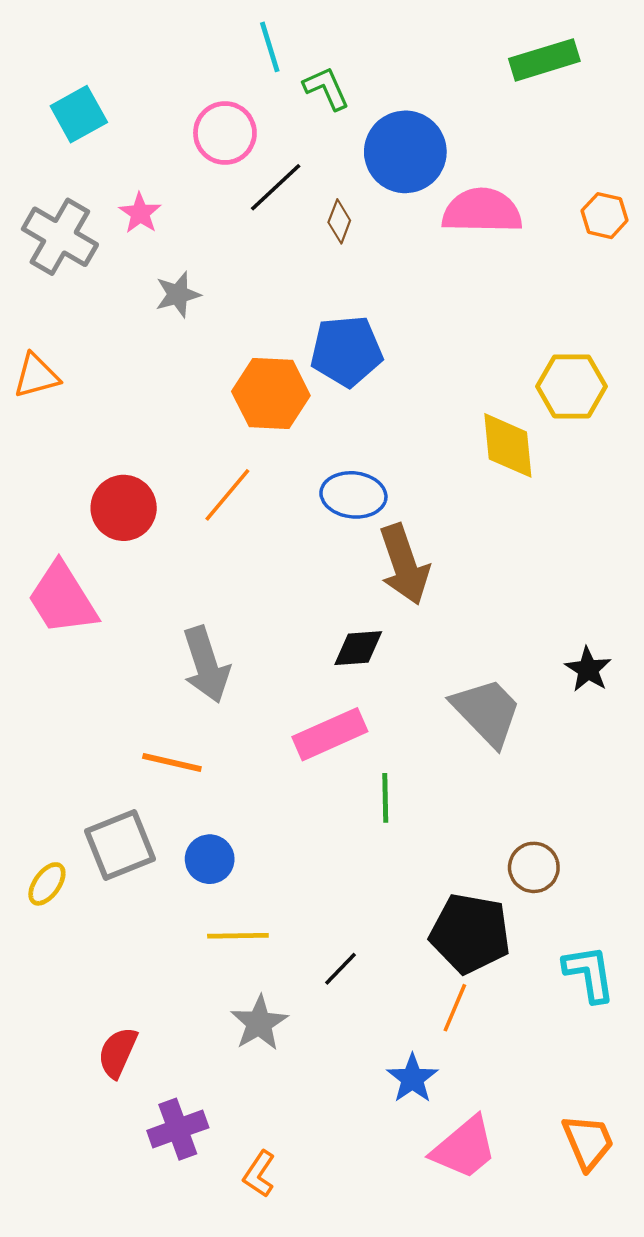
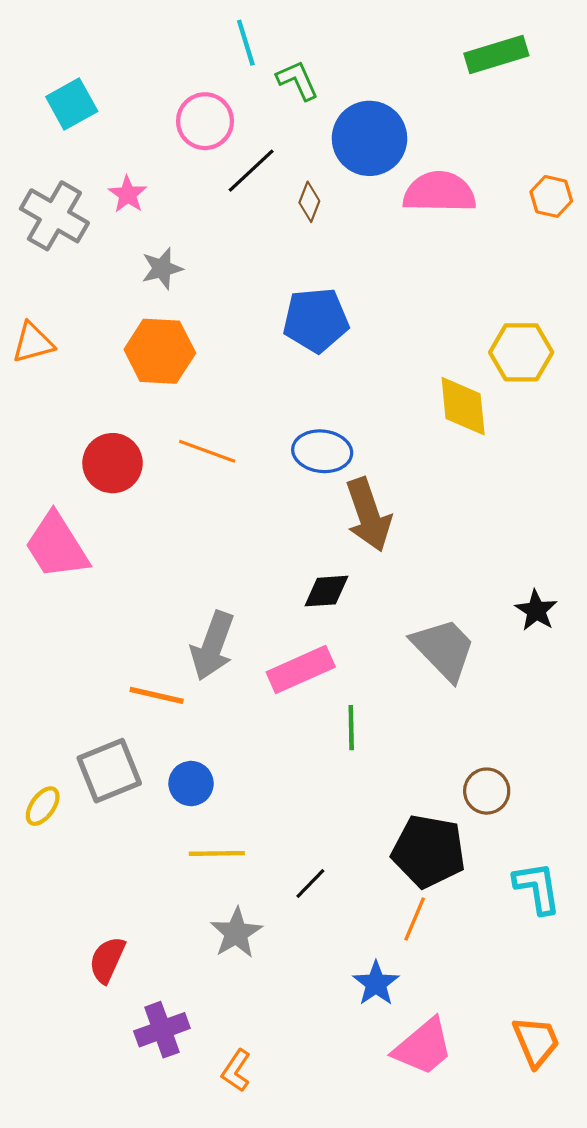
orange hexagon: (271, 394) -> (160, 351), moved
orange line: (227, 495) -> (207, 451), turned 70
gray arrow: (206, 665) -> (213, 646), moved, turned 38

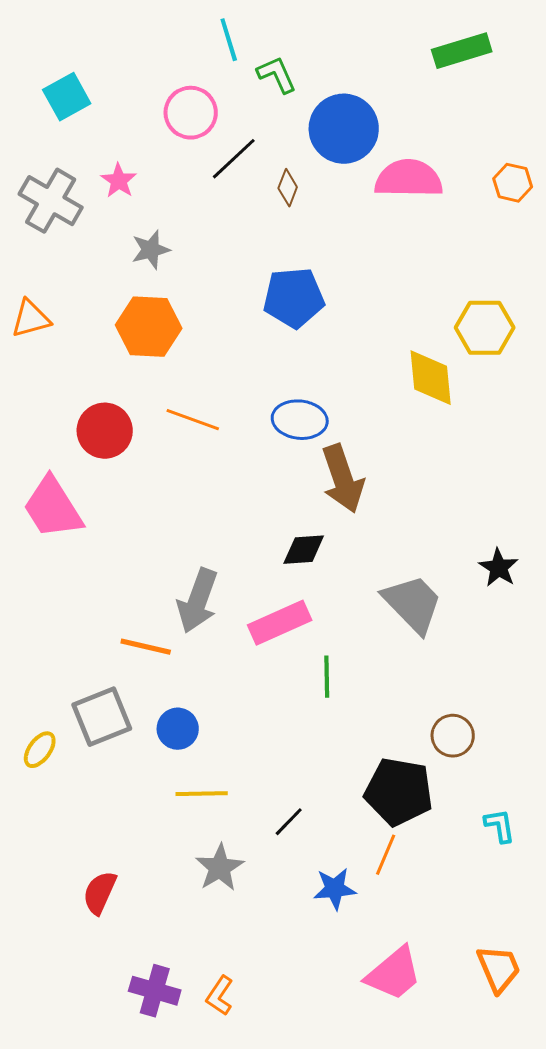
cyan L-shape: (537, 888) -> (500, 826), size x0.7
blue star: (376, 983) -> (335, 889), moved, turned 30
purple cross: (162, 1030) -> (155, 991), moved, turned 36

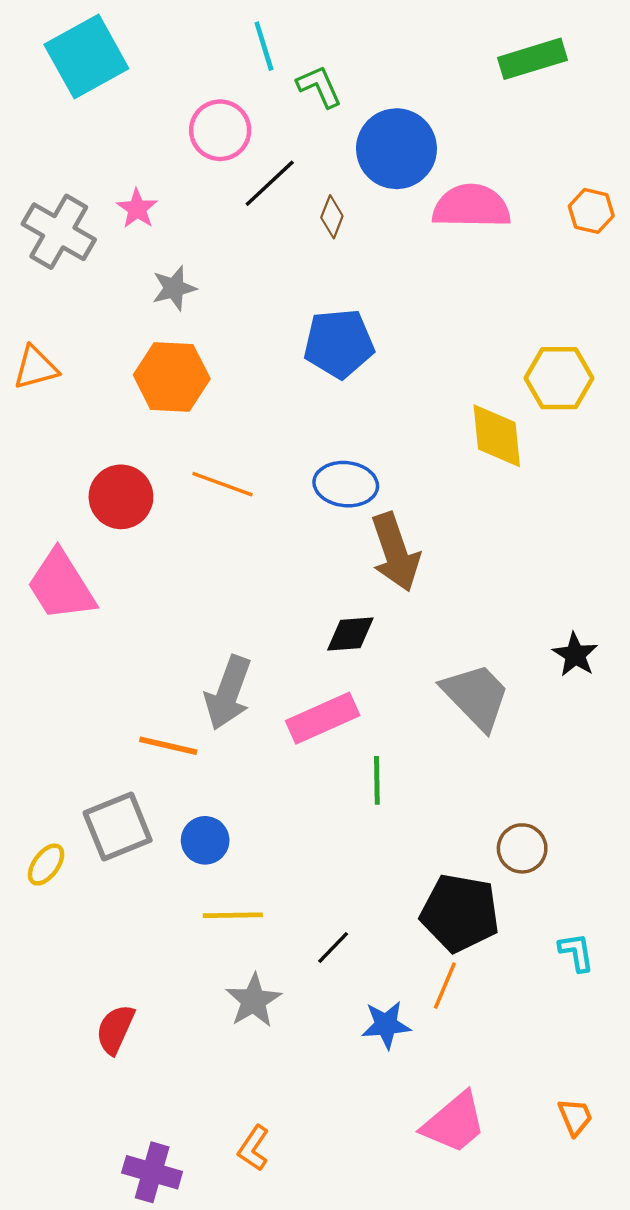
cyan square: (67, 97) -> (86, 56), moved, size x1.5
orange trapezoid: (499, 969) -> (575, 1117), size x0.7
purple cross: (155, 991) -> (152, 1172), moved

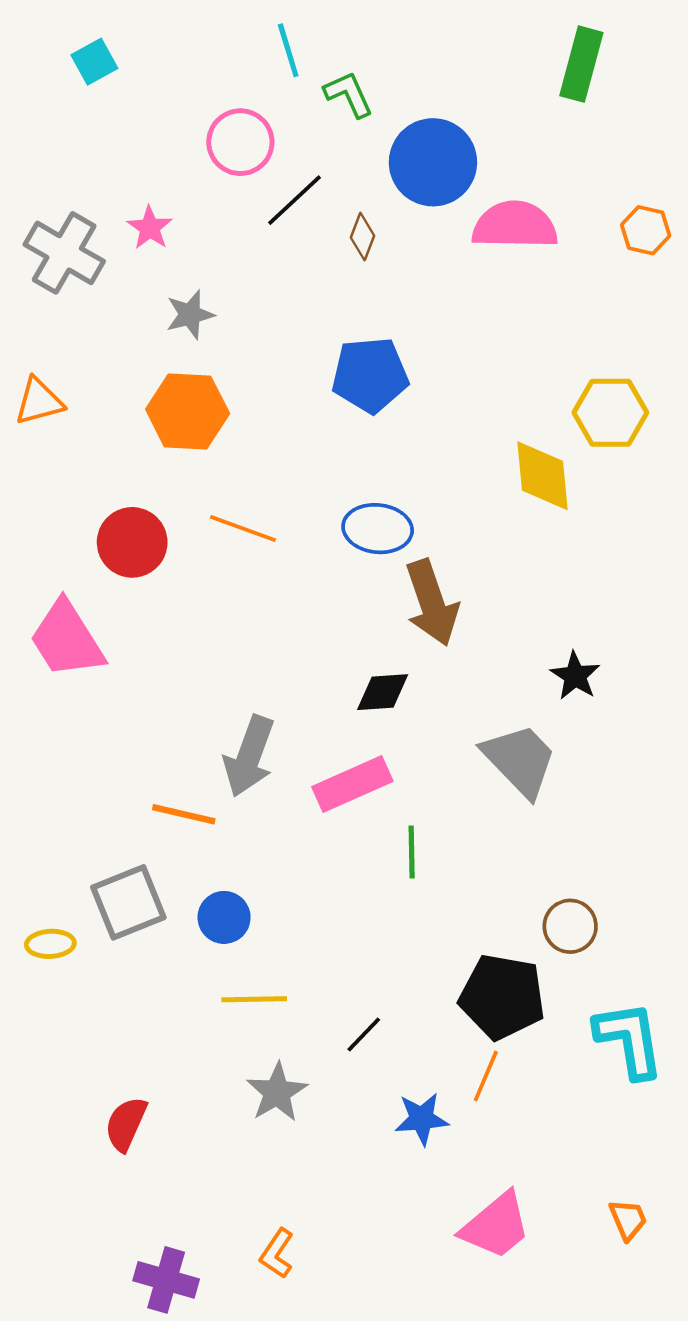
cyan square: (86, 56) -> (94, 62), size x0.5
green rectangle: (532, 59) -> (581, 64), turned -58
black star: (575, 655) -> (575, 676), moved
yellow ellipse: (46, 865) -> (50, 944), turned 51
cyan L-shape: (576, 952) -> (629, 1040), size x1.8

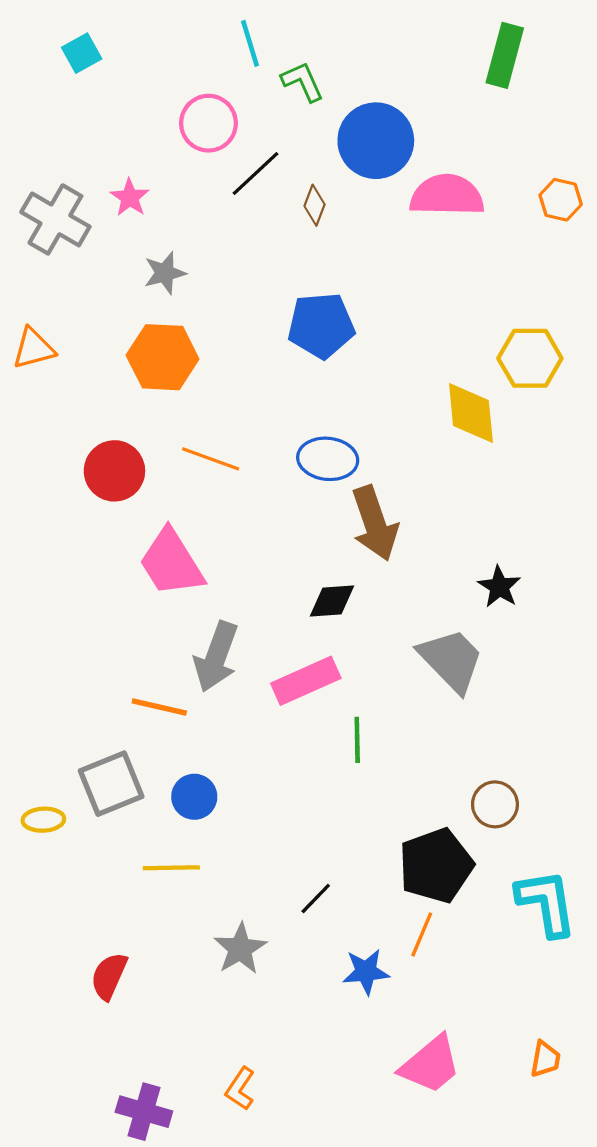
pink trapezoid: (67, 639) -> (171, 563), moved
black pentagon: (502, 997) -> (436, 866), turned -30
yellow line: (254, 999) -> (171, 868), moved
orange trapezoid: (628, 1220) -> (545, 1059), turned 33

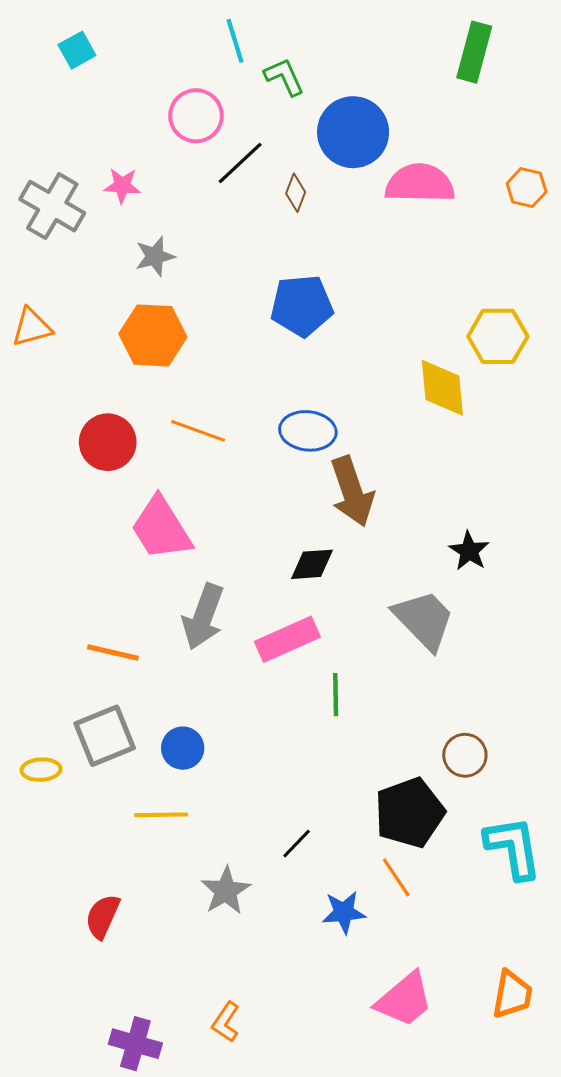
pink star: (130, 198) -> (122, 186), turned -30
orange line: (159, 707) -> (113, 653), moved
orange line: (422, 934) -> (396, 877), turned -57
orange trapezoid: (545, 1059) -> (512, 994), size x1.4

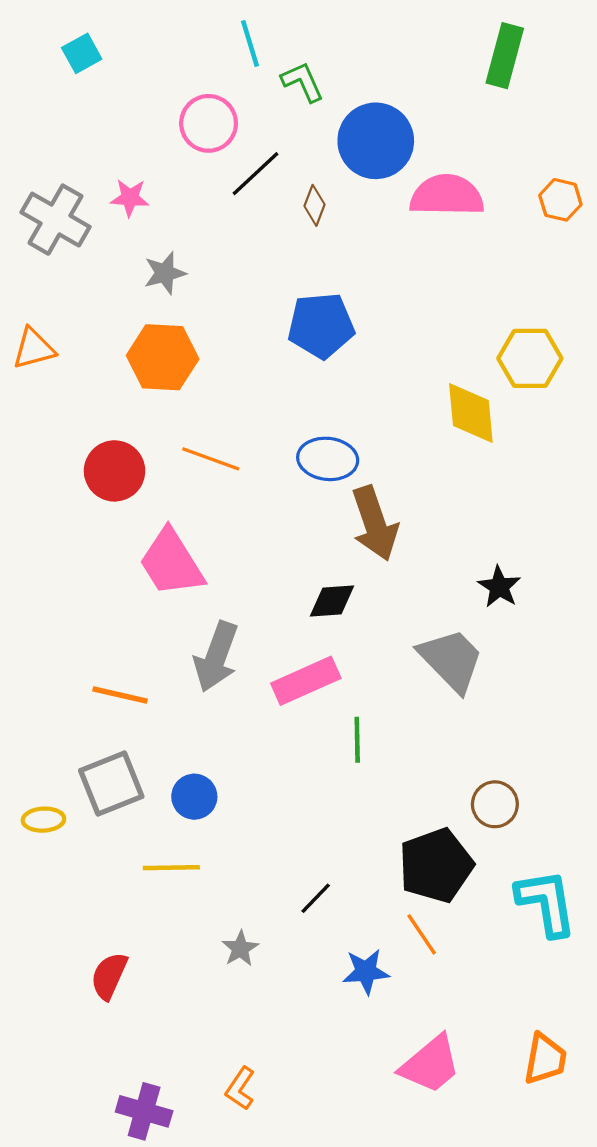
gray star: (226, 891) -> (240, 949), size x0.7

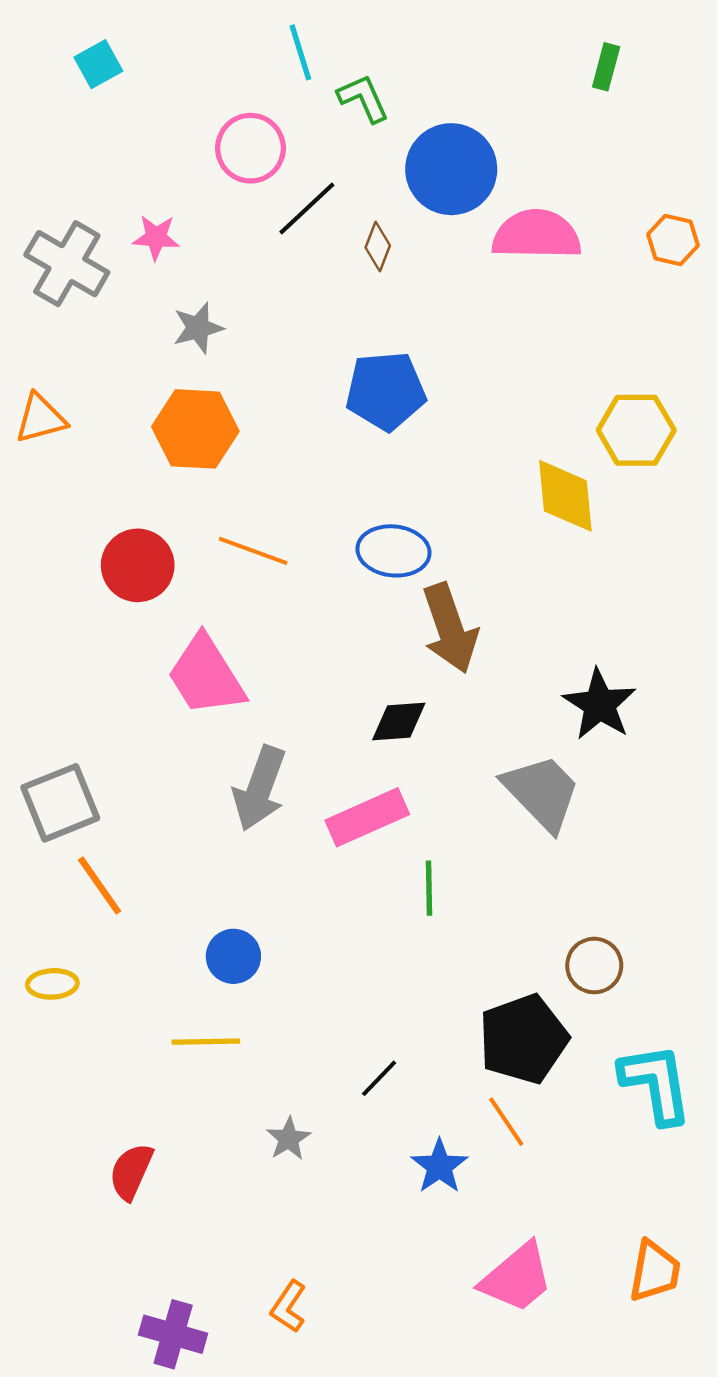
green rectangle: (505, 56) -> (606, 67), size x0.6
black star: (499, 587) -> (599, 704), size x1.4
orange line: (120, 695) -> (100, 885), moved, turned 42
gray square: (111, 784) -> (60, 803), moved
blue star: (366, 972) -> (439, 1166), turned -30

